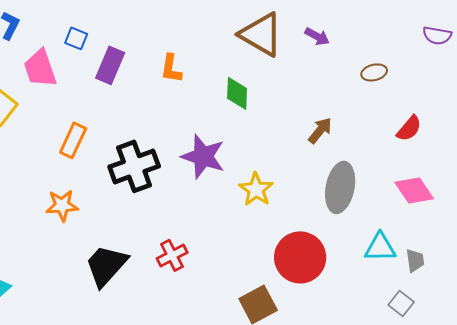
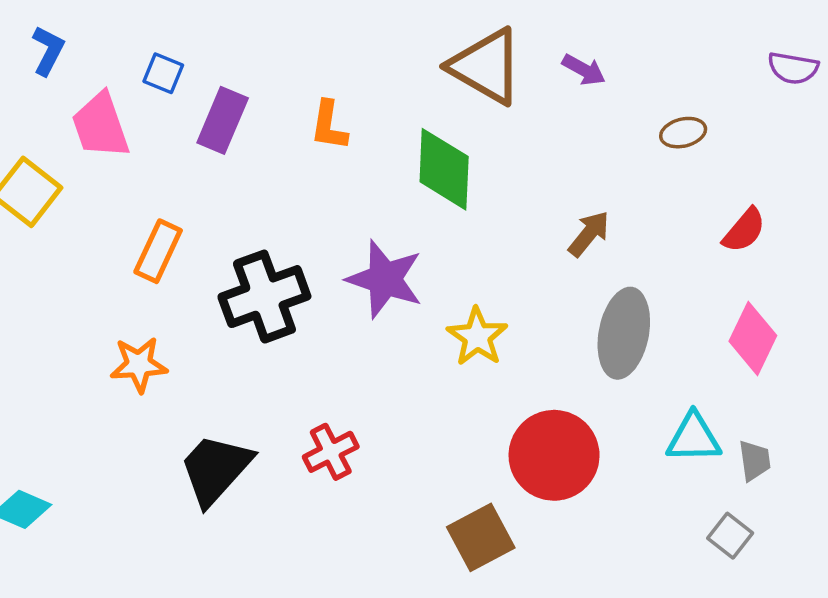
green diamond: (237, 93) -> (444, 169), size x1.4
pink diamond: (414, 190) -> (753, 338), turned 60

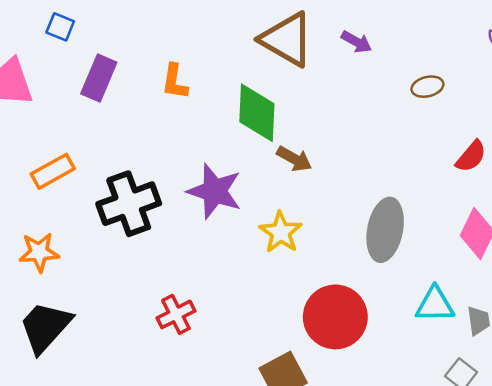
blue square: (163, 73) -> (60, 27), moved
brown arrow: (589, 234) -> (294, 159), moved, turned 80
orange rectangle: (158, 251) -> (53, 171), turned 36
black trapezoid: (216, 469) -> (45, 327), moved

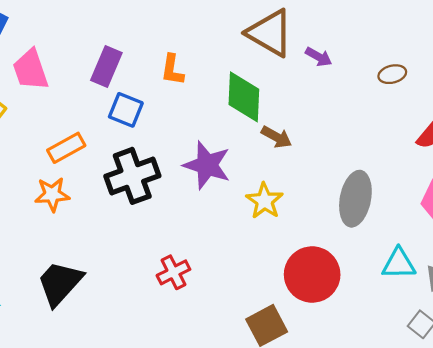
blue square: (60, 27) -> (126, 110), moved, size x1.4
purple arrow: (356, 42) -> (319, 57), moved
orange star: (39, 252) -> (52, 194), moved

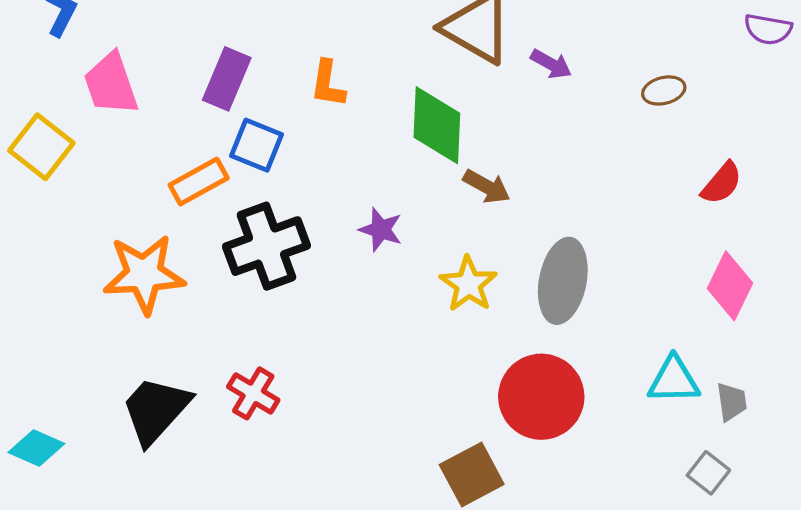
orange rectangle: (66, 148) -> (199, 182), moved
purple star: (207, 165) -> (381, 230), size x0.6
orange star: (52, 194) -> (144, 274), size x1.5
gray ellipse: (355, 199) -> (563, 281), moved
red cross: (173, 272) -> (253, 393), moved, turned -32

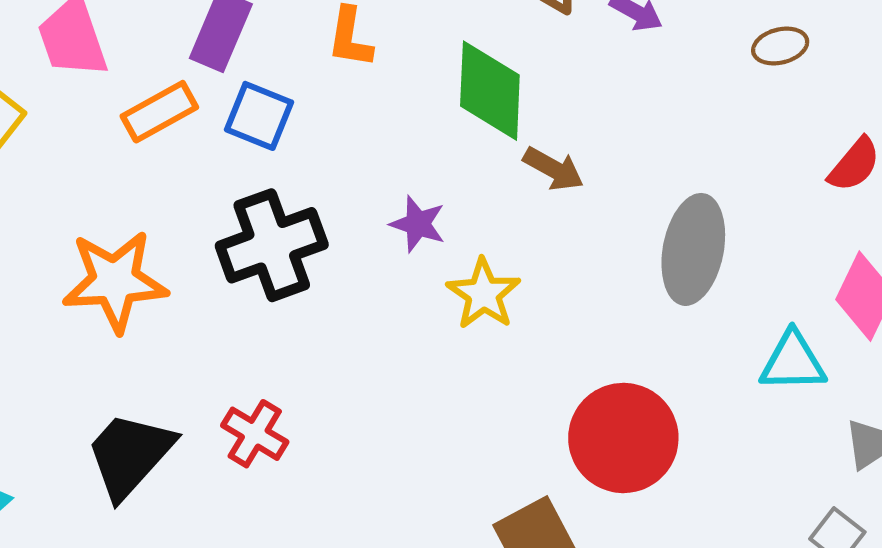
orange rectangle: (199, 182) -> (159, 112), moved
gray ellipse: (563, 281) -> (693, 249), moved
yellow star: (468, 284) -> (484, 294), moved
cyan triangle: (674, 380) -> (793, 362), moved

